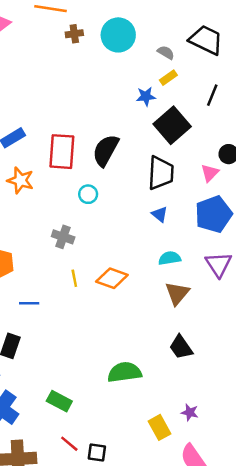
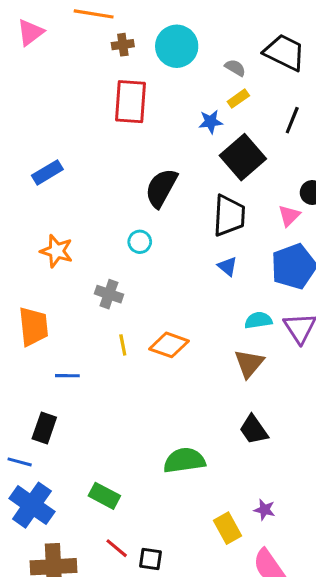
red rectangle: (62, 152) -> (131, 102), moved
orange star: (20, 180) -> (57, 251), moved
cyan semicircle: (170, 258) -> (258, 320), moved

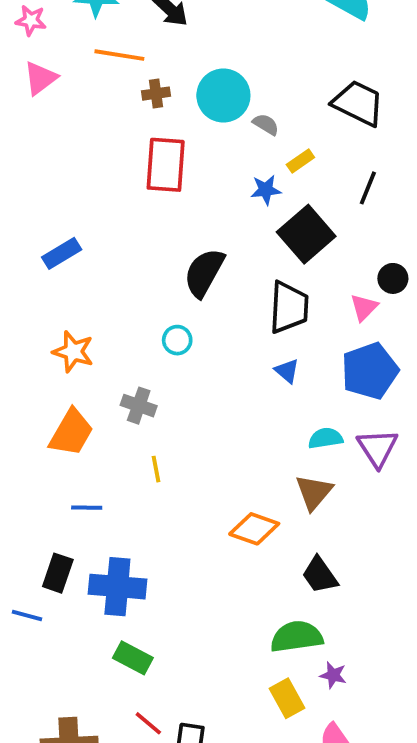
gray semicircle: (235, 68) -> (266, 124), moved
orange trapezoid: (33, 326) -> (71, 433), moved, turned 36
orange diamond: (169, 345) -> (254, 529), moved
green semicircle: (184, 460) -> (297, 637), moved
blue cross: (32, 505) -> (117, 587), moved, turned -30

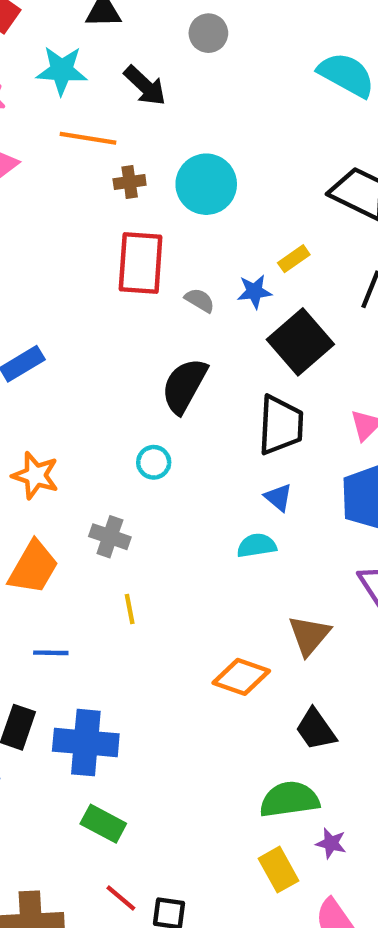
gray semicircle: (266, 124) -> (200, 300), moved
cyan semicircle: (325, 438) -> (257, 545), moved

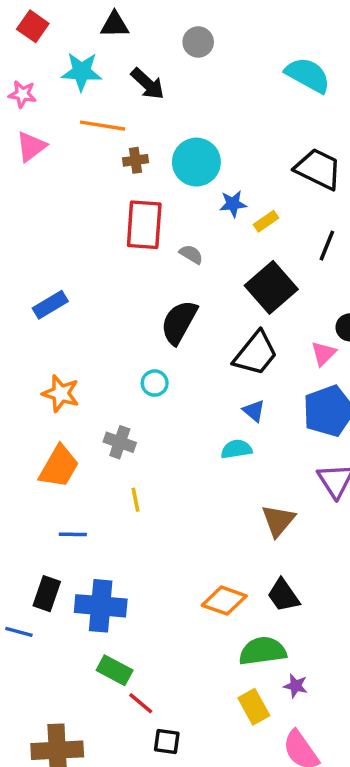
blue star: (254, 291) -> (233, 204), moved
black trapezoid: (281, 425) -> (256, 353), turned 36
orange diamond: (241, 677) -> (224, 601), moved
red line: (121, 898) -> (141, 703), moved

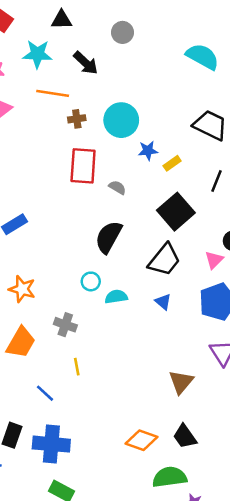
cyan semicircle: (236, 449) -> (116, 297), moved
blue line: (73, 534) -> (45, 393), moved, turned 42

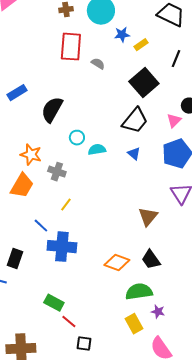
black semicircle: (109, 237) -> (52, 110), moved
orange star: (22, 289) -> (31, 155), moved
yellow line: (77, 367) -> (66, 205), turned 48
blue cross: (51, 444) -> (62, 247), moved

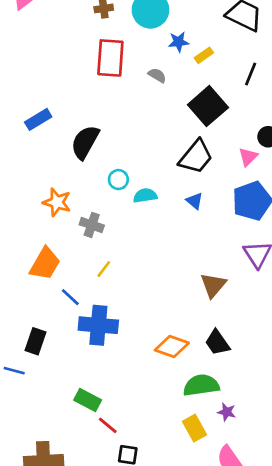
gray semicircle: (98, 64) -> (157, 75), moved
orange trapezoid: (22, 186) -> (45, 264), moved

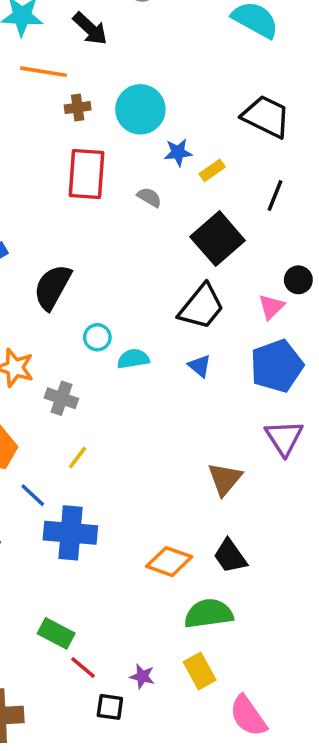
purple star: (227, 412) -> (142, 676), moved

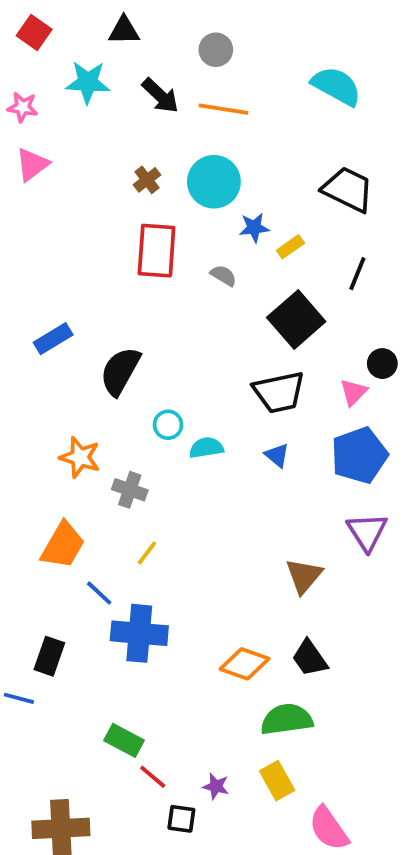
orange line: (43, 72) -> (224, 109), moved
brown cross: (78, 108) -> (147, 180), turned -30
black trapezoid: (201, 307) -> (279, 392), turned 39

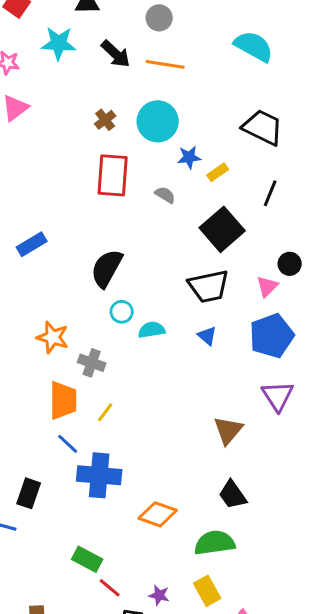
black semicircle: (120, 371) -> (107, 268), moved
orange trapezoid: (63, 545) -> (63, 400), moved, turned -30
orange diamond: (245, 664) -> (158, 514), moved

